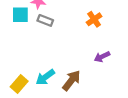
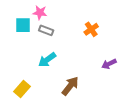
purple arrow: (102, 57) -> (109, 64), moved
cyan arrow: (45, 77) -> (47, 60), moved

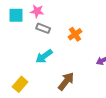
cyan square: (23, 25) -> (16, 15), moved
orange cross: (91, 29) -> (75, 34), moved

